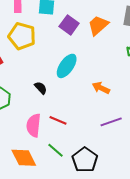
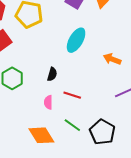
black semicircle: (41, 88) -> (52, 74), moved, turned 64
pink semicircle: (34, 125) -> (48, 102), size x0.6

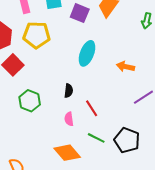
red line: (72, 95) -> (92, 108), turned 48

